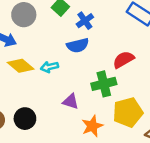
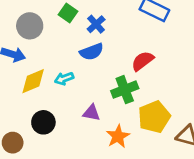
yellow diamond: (21, 66) -> (33, 81), turned -56
black circle: (25, 119) -> (43, 122), moved

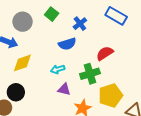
blue cross: (96, 24) -> (80, 24), moved
cyan arrow: (64, 79) -> (58, 69), moved
black circle: (43, 122) -> (16, 92), moved

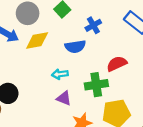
yellow diamond: (22, 63) -> (37, 41), moved

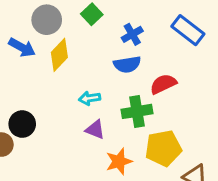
yellow diamond: (37, 41) -> (59, 55), turned -35
blue semicircle: (75, 47) -> (127, 64), moved

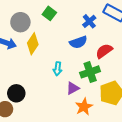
blue cross: (132, 34) -> (89, 21), moved
cyan arrow: (90, 98) -> (57, 69), turned -64
purple triangle: (95, 130) -> (73, 88), moved, turned -40

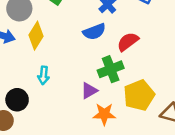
cyan arrow: (57, 69) -> (44, 75), moved
orange star: (84, 107) -> (104, 114), turned 30

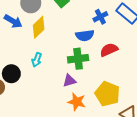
green cross: (111, 69) -> (78, 59), moved
yellow pentagon: (139, 95) -> (107, 94), turned 30

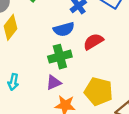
cyan arrow: (37, 60) -> (13, 82), moved

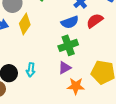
red semicircle: (93, 42) -> (95, 21), moved

